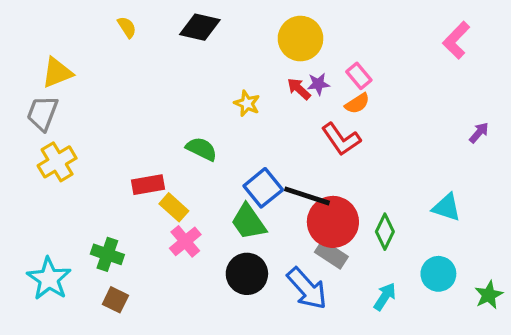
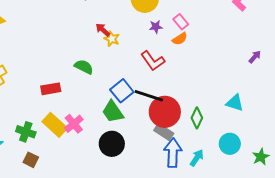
red arrow: (299, 89) -> (103, 30), moved
red L-shape: (341, 139) -> (153, 61), moved
yellow rectangle: (174, 207) -> (55, 125), moved, size x1.4
blue arrow: (307, 288) -> (173, 153), moved, turned -136

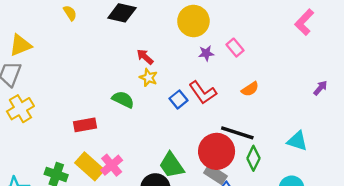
yellow star: (112, 39) -> (148, 78), moved
orange semicircle: (180, 39) -> (250, 89), moved
blue square: (122, 91) -> (178, 99), moved, size x0.7
black line: (149, 96) -> (237, 133), moved
green trapezoid: (113, 112) -> (172, 165), moved

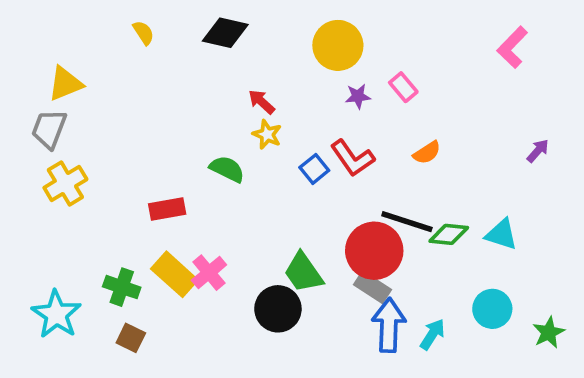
green diamond: (253, 158) -> (449, 234), moved, turned 70

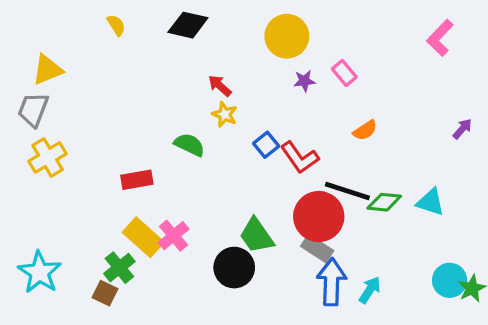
red L-shape: (352, 158) -> (300, 157), moved
green cross: (122, 287) -> (119, 268), moved, turned 32
cyan circle: (492, 309) -> (450, 280), moved

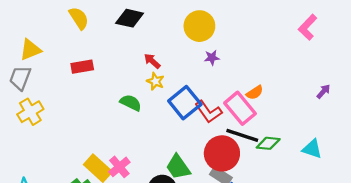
yellow semicircle: (116, 25) -> (79, 18), size x1.5
pink rectangle: (344, 73) -> (240, 108), moved, size x1.8
blue square: (266, 145) -> (185, 103), size x1.8
red rectangle: (137, 180) -> (82, 67), moved
cyan triangle: (430, 202) -> (312, 149), moved

